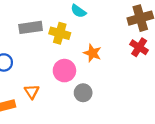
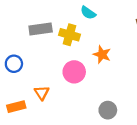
gray circle: (83, 93) -> (108, 110), moved

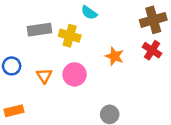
orange star: (102, 54) -> (114, 56), moved
orange triangle: (42, 93) -> (44, 76), moved

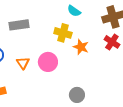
cyan semicircle: (89, 13) -> (74, 11), moved
yellow cross: (70, 36) -> (63, 33), moved

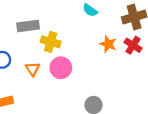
yellow cross: (63, 33) -> (51, 42), moved
orange star: (81, 47) -> (108, 44), moved

